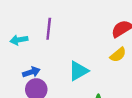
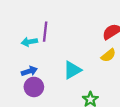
cyan arrow: (19, 40) -> (29, 42), moved

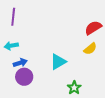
purple line: (45, 32) -> (13, 17), moved
cyan arrow: (29, 42) -> (11, 46), moved

